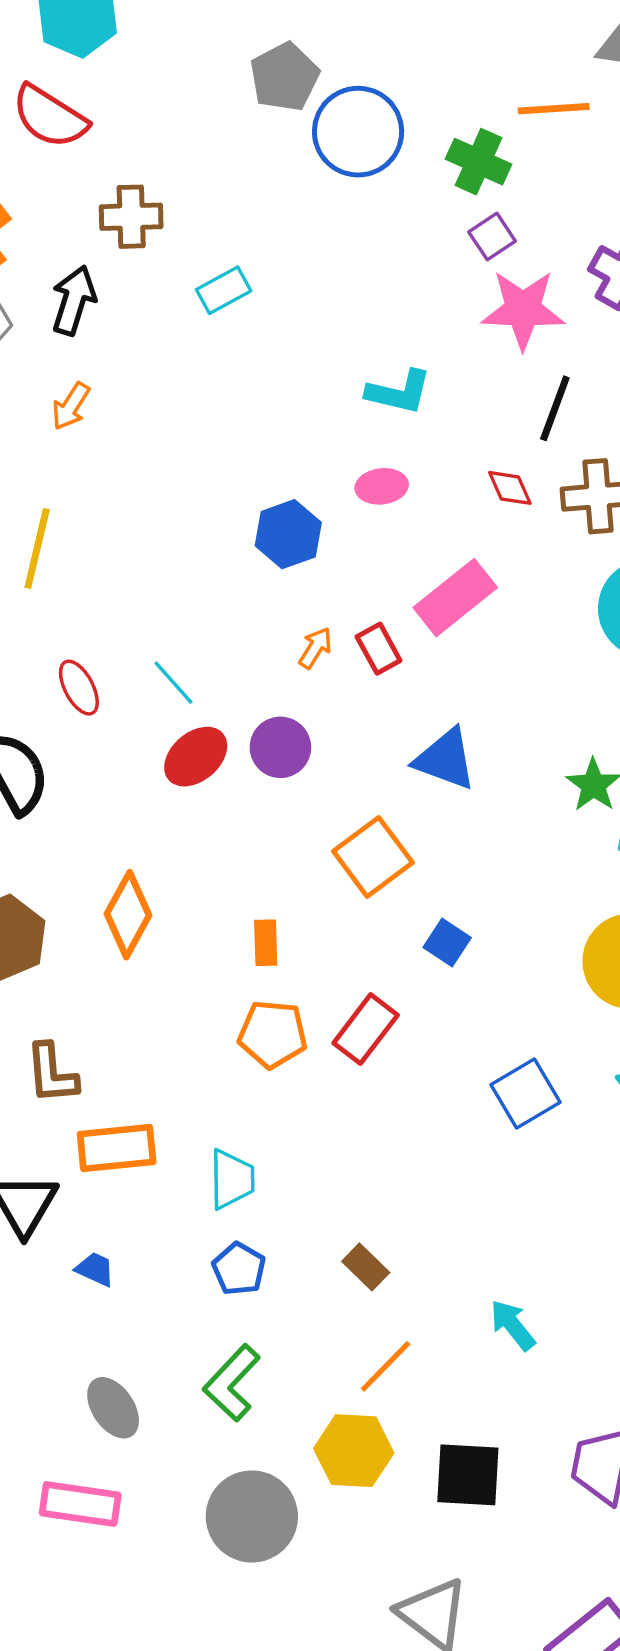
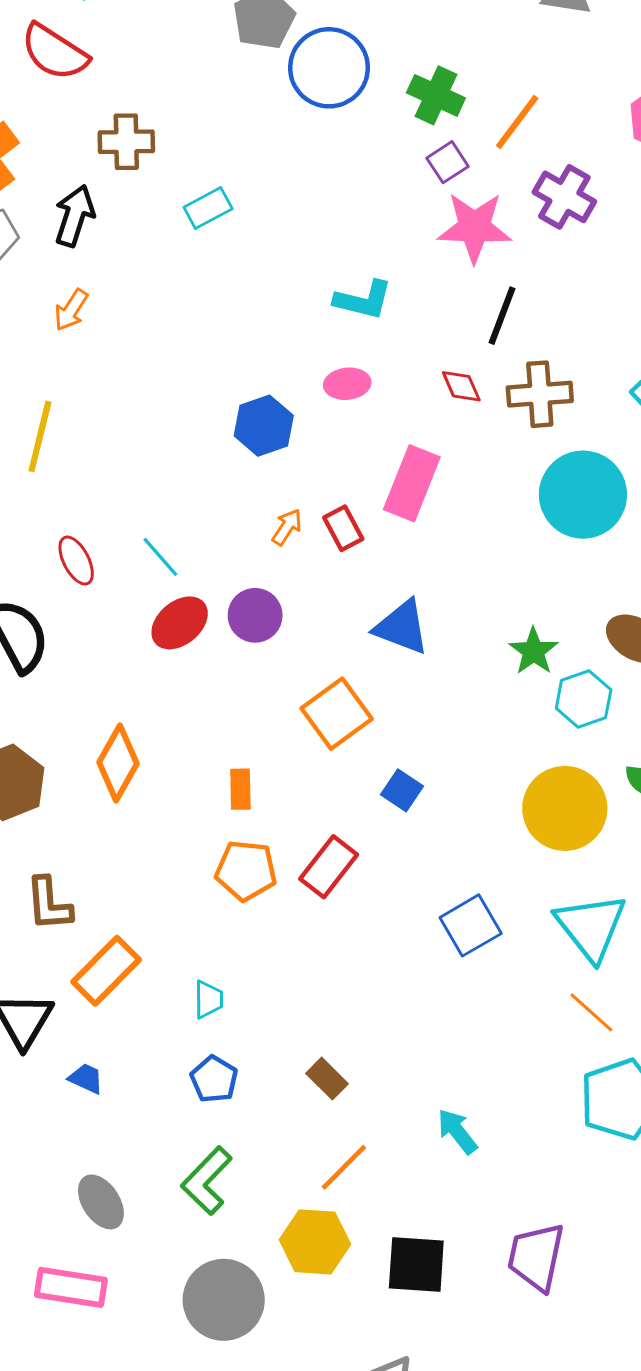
orange line: (554, 109) -> (517, 122), moved, turned -50
pink rectangle: (455, 598) -> (412, 483), turned -30
orange rectangle: (117, 1148) -> (106, 971), turned -40
cyan trapezoid: (232, 1179) -> (208, 999), size x0.7

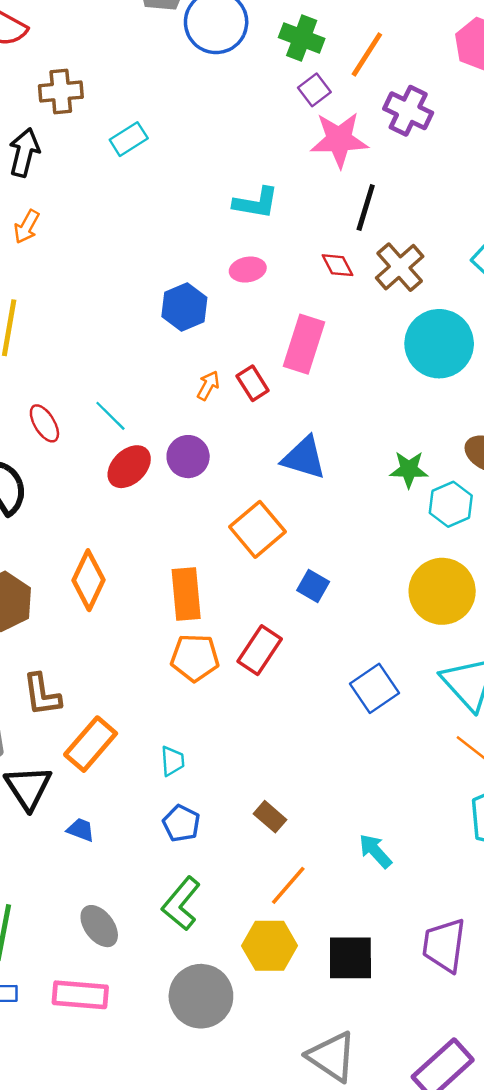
brown cross: (540, 394) -> (400, 267), turned -33
green star: (534, 651) -> (409, 469), turned -30
orange rectangle: (240, 789) -> (186, 594), size x1.6

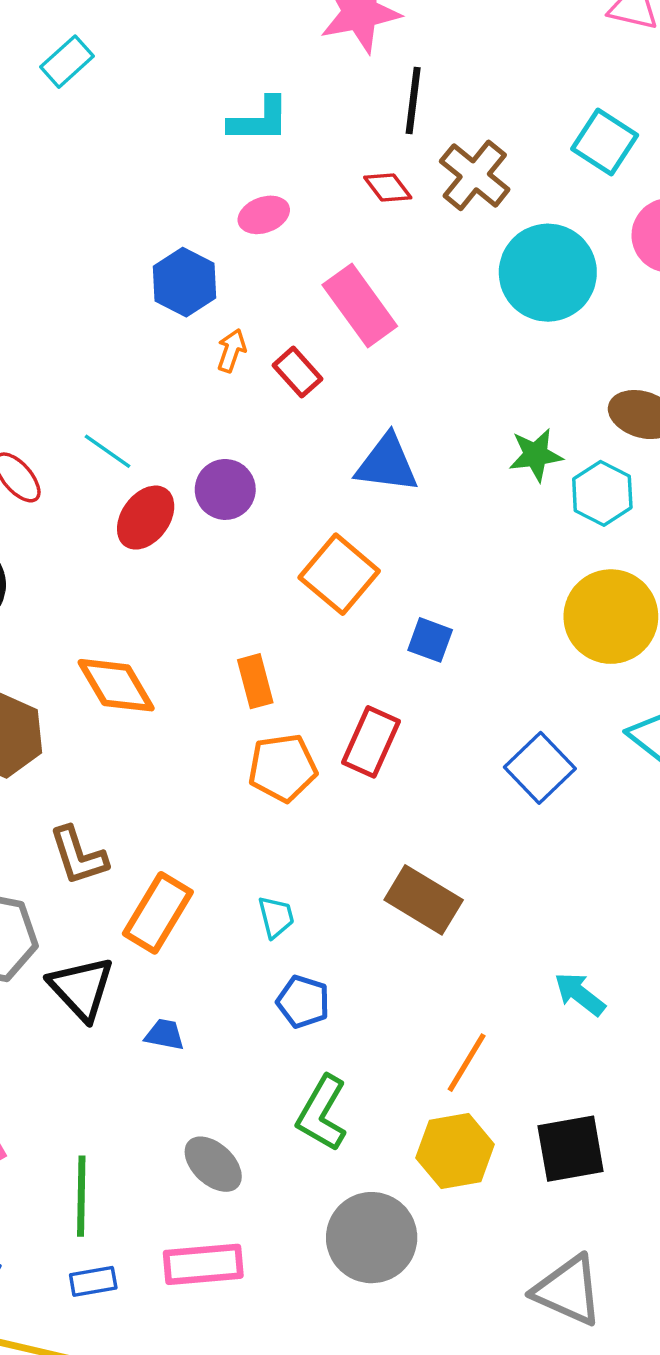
pink rectangle: (304, 344) -> (360, 305), turned -44
orange arrow: (208, 385) -> (231, 351), moved
orange diamond: (89, 580) -> (116, 685), turned -46
orange rectangle: (186, 594) -> (255, 681), size x0.7
brown rectangle: (270, 817) -> (424, 900), moved, size x1.6

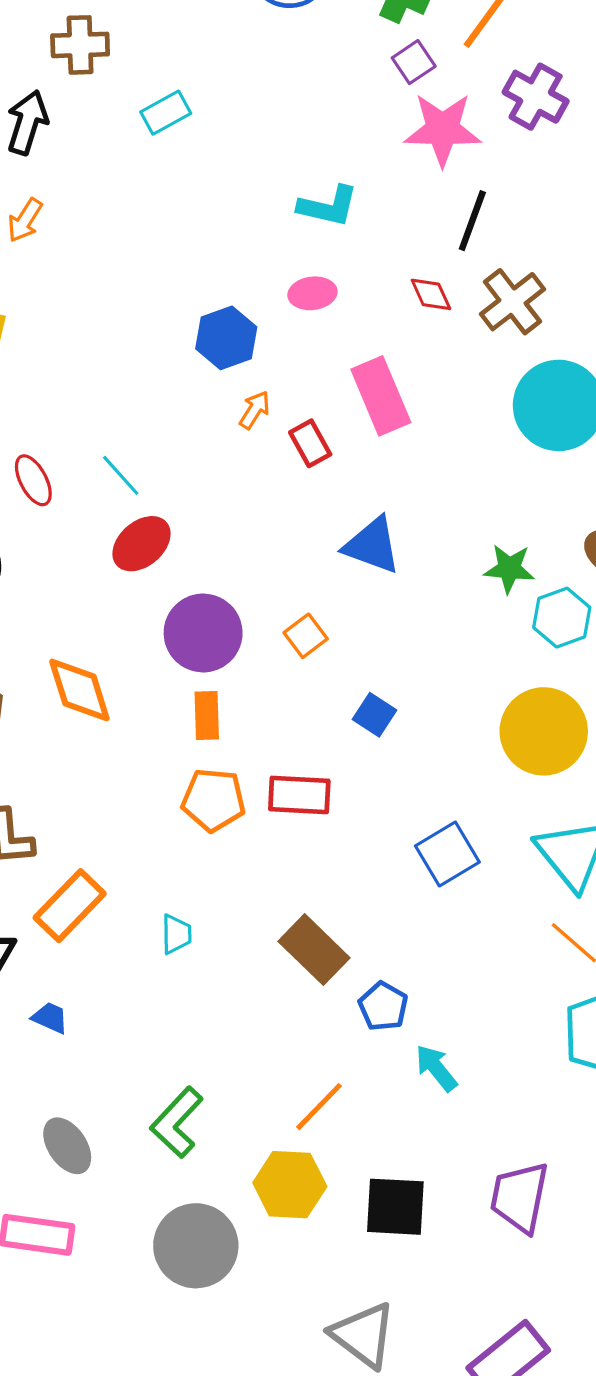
purple circle: (225, 489) -> (203, 633), moved, size x1.4
orange square: (339, 574) -> (306, 636), size x0.6
red rectangle: (371, 742) -> (299, 795), turned 56
blue pentagon: (303, 1002) -> (383, 1006), moved

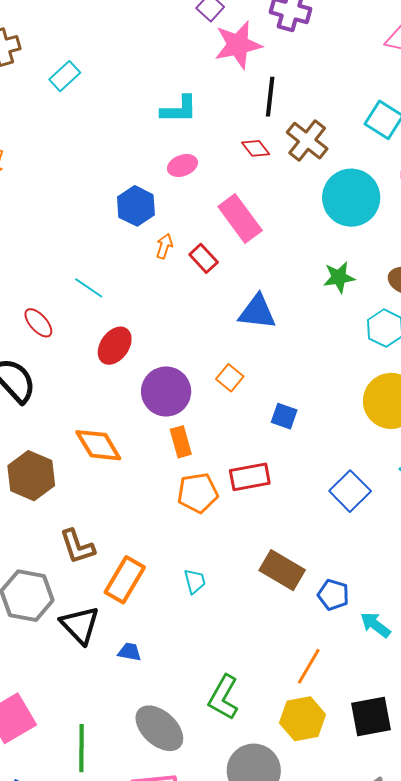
cyan line: (121, 475) -> (89, 288), moved
green star: (509, 569) -> (339, 277), moved
gray ellipse: (67, 1146) -> (159, 728), size x1.4

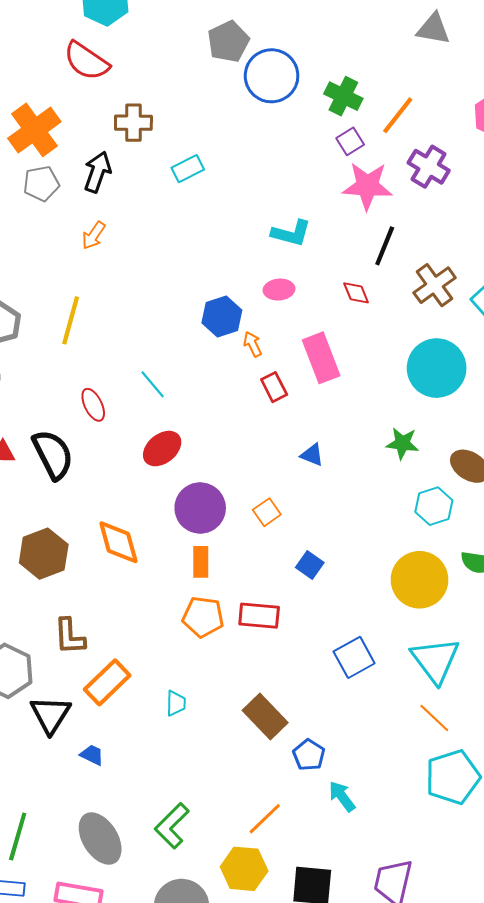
brown cross: (307, 141) -> (435, 285), moved
orange arrow: (164, 246) -> (253, 344), moved, turned -60
blue triangle: (257, 312) -> (312, 455), size x0.6

